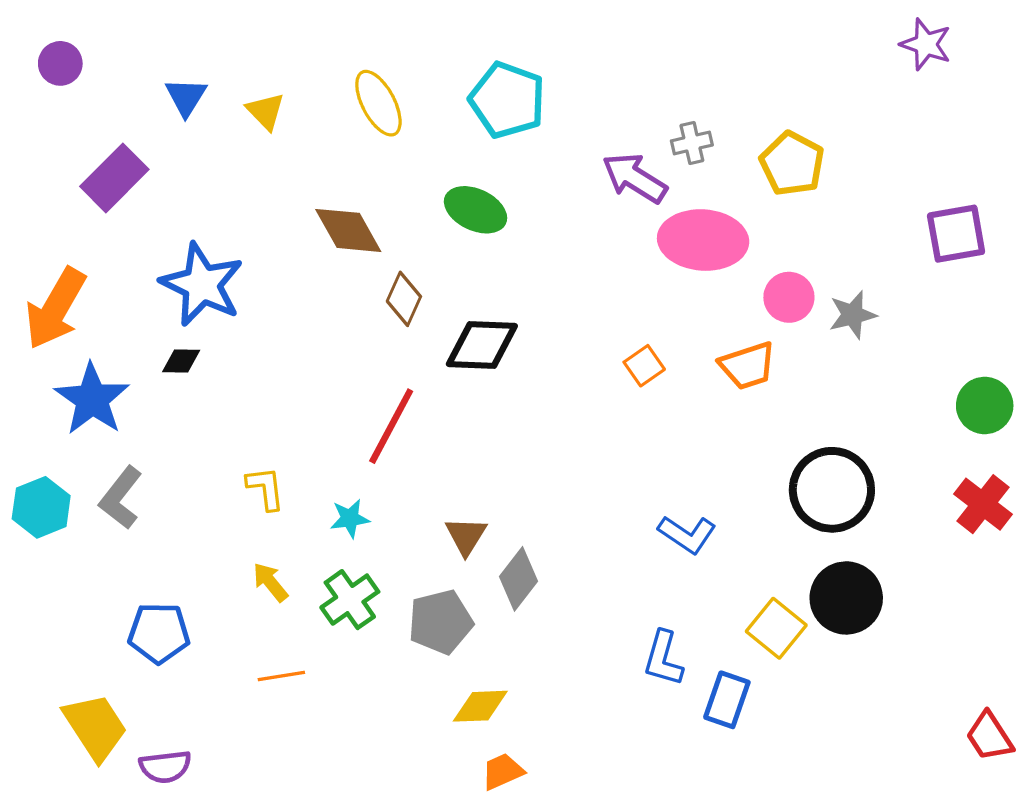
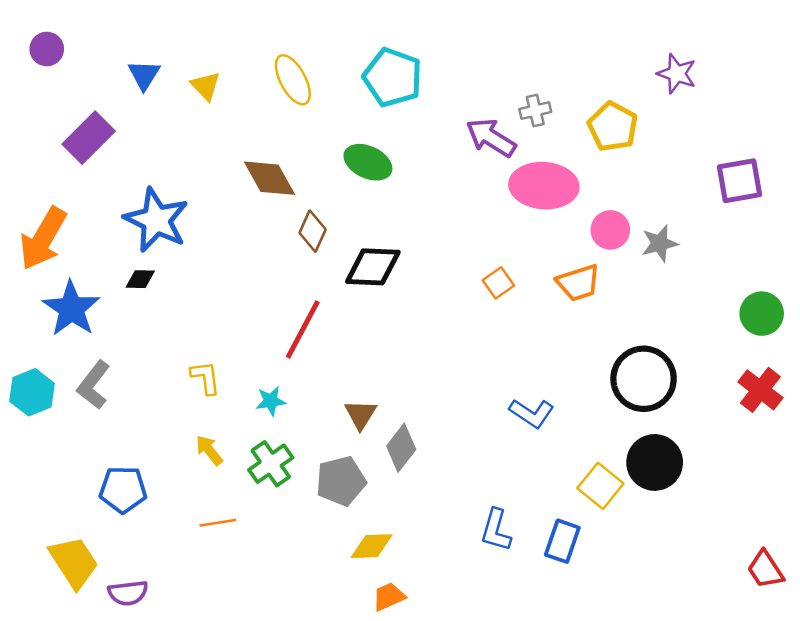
purple star: (926, 44) -> (677, 74), moved
blue L-shape: (663, 658) -> (496, 530), moved

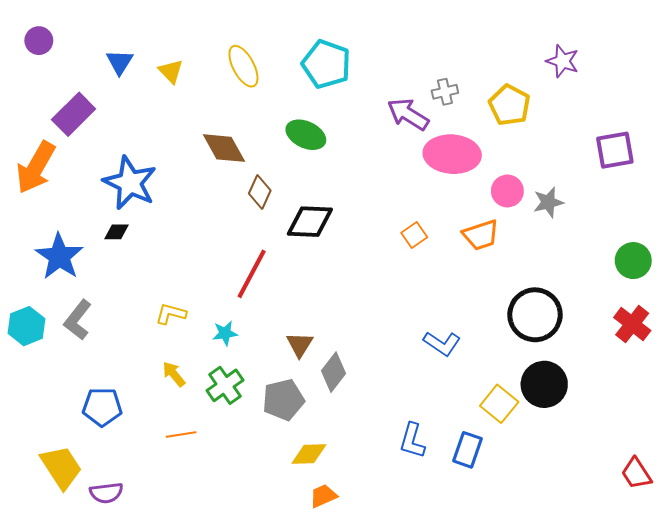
orange arrow: (43, 239) -> (36, 167), moved
yellow L-shape: (205, 378) -> (171, 314), turned -68

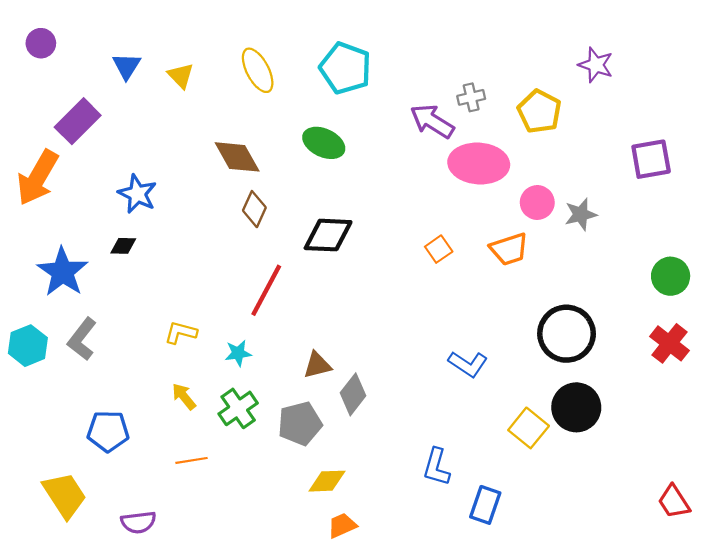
blue star: (130, 183) -> (137, 194), size x0.7
brown diamond: (260, 192) -> (254, 209), moved
brown triangle: (300, 344) -> (317, 365), turned 44
blue rectangle: (467, 450) -> (485, 505), moved
purple semicircle: (106, 493) -> (138, 522), moved

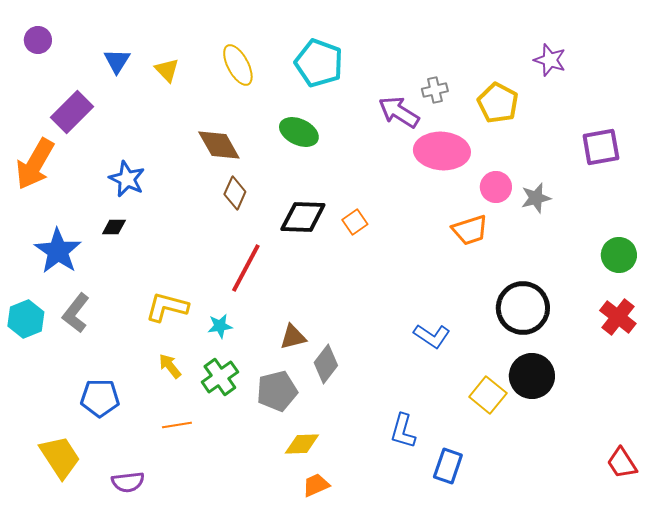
orange square: (439, 249) -> (355, 222), moved
yellow L-shape: (181, 333) -> (167, 307), size x1.4

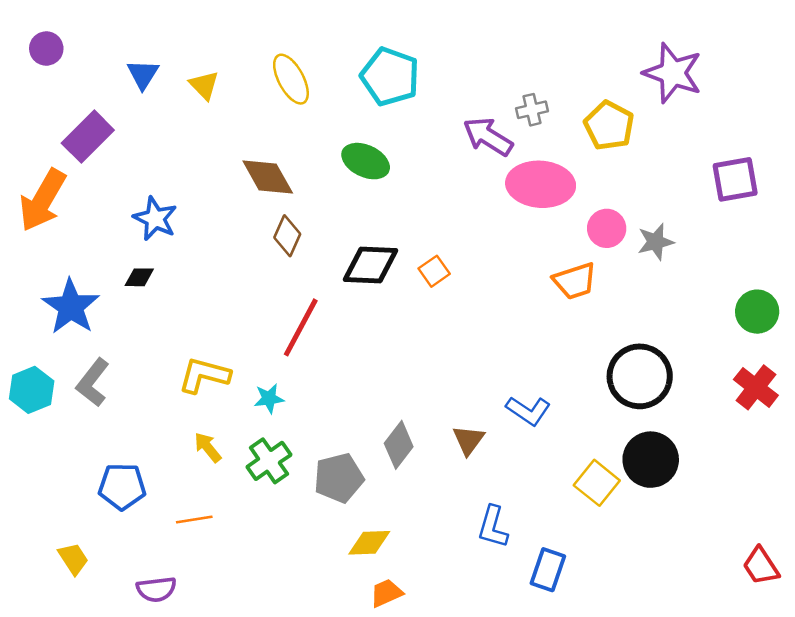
purple star: (550, 60) -> (673, 73), size x1.5
brown triangle: (293, 337) -> (468, 440), moved, turned -40
orange line: (177, 425) -> (194, 520), moved
yellow trapezoid: (60, 457) -> (73, 559), size x0.6

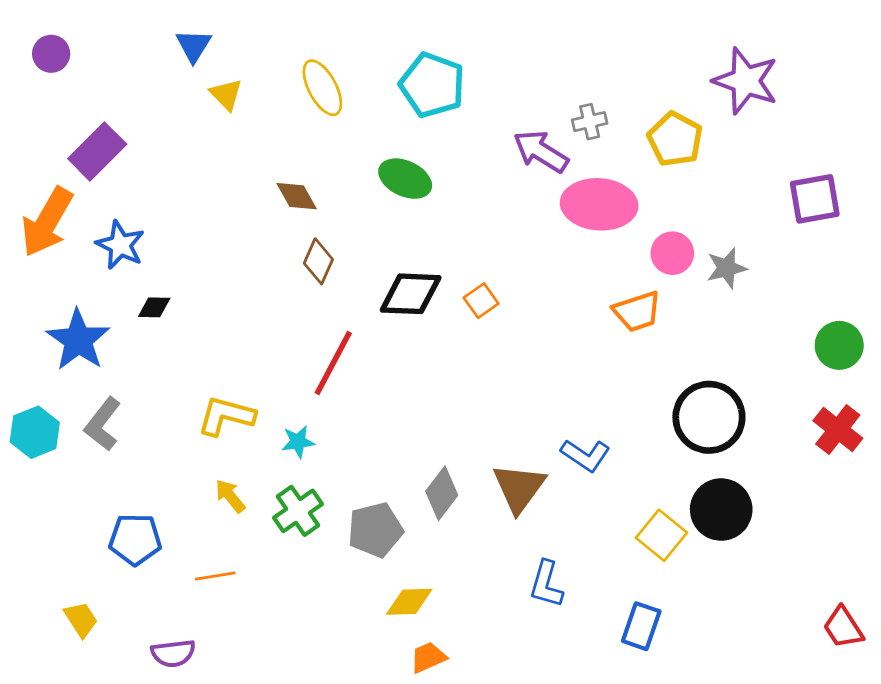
blue triangle: (143, 74) -> (194, 46), moved
brown diamond: (268, 177) -> (297, 196), size x0.7
blue star: (155, 219) -> (120, 245), moved
brown triangle: (468, 440) -> (519, 488), size x1.5
blue rectangle: (548, 570) -> (641, 626), moved

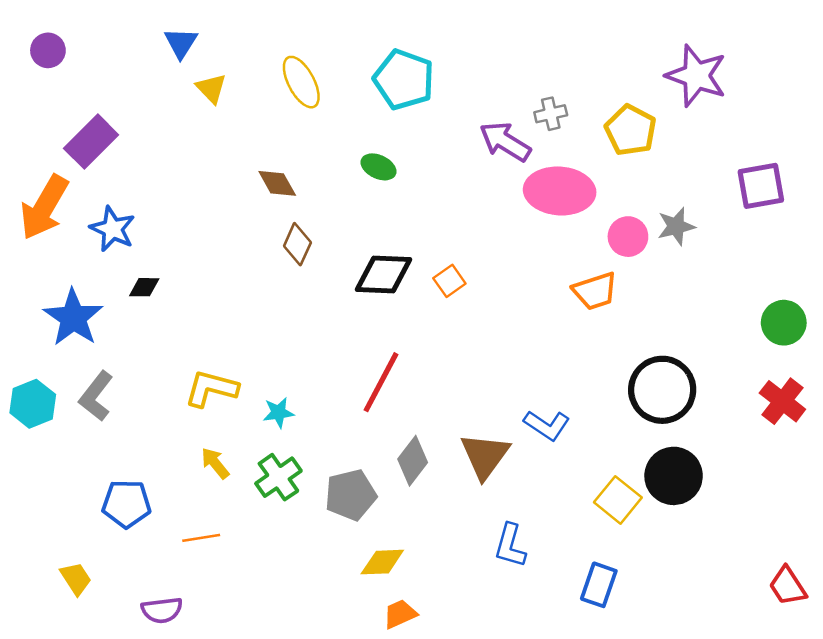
green ellipse: (405, 179) -> (378, 167), size x0.7
gray star: (727, 268) -> (676, 226), moved
red line: (333, 363) -> (381, 382), moved

